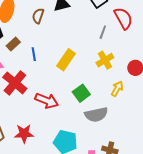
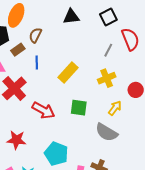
brown semicircle: (38, 16) -> (35, 35), moved
green square: (81, 93) -> (79, 108), turned 36
gray semicircle: (96, 115) -> (107, 132), moved, turned 35

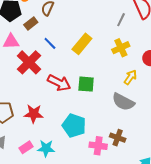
blue line: (37, 62) -> (50, 43), moved, turned -40
green square: (79, 108) -> (86, 84), moved

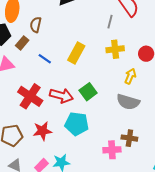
yellow cross: (121, 48) -> (115, 49), turned 30
red cross: (29, 62) -> (30, 96), moved
green square: (86, 84) -> (88, 92), turned -30
cyan pentagon: (74, 126) -> (77, 124), moved

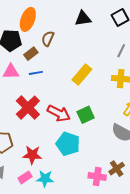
blue line: (45, 59) -> (36, 73), moved, turned -56
red star: (42, 131) -> (32, 155), moved
brown cross: (129, 138) -> (117, 169), turned 35

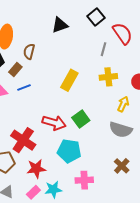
red cross: (28, 108) -> (23, 140), moved
pink cross: (97, 177) -> (84, 180), moved

